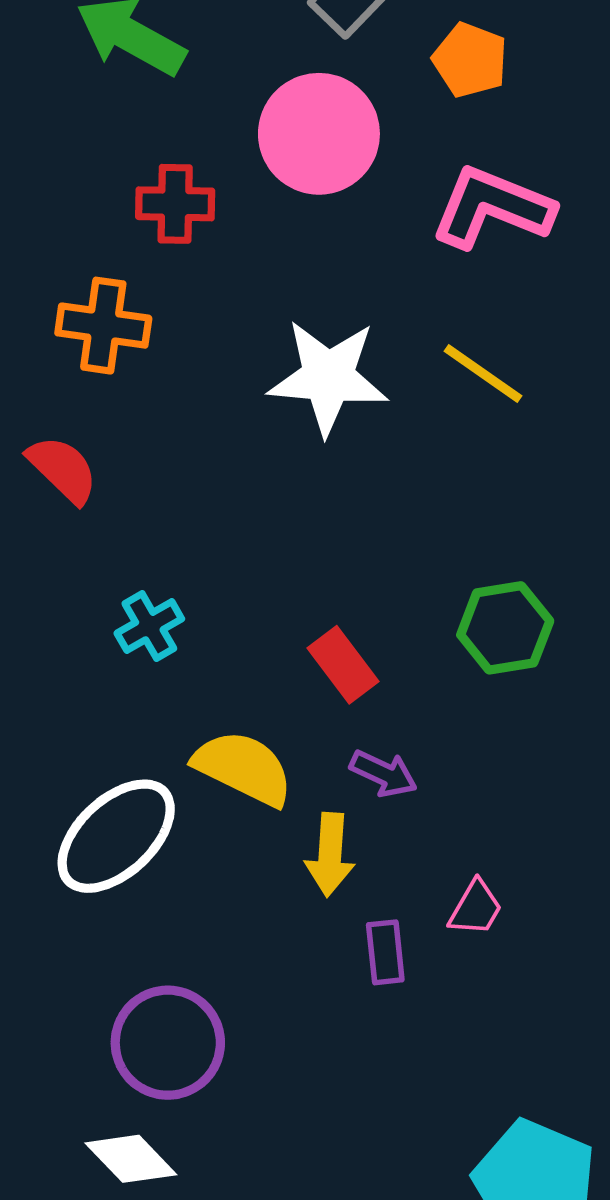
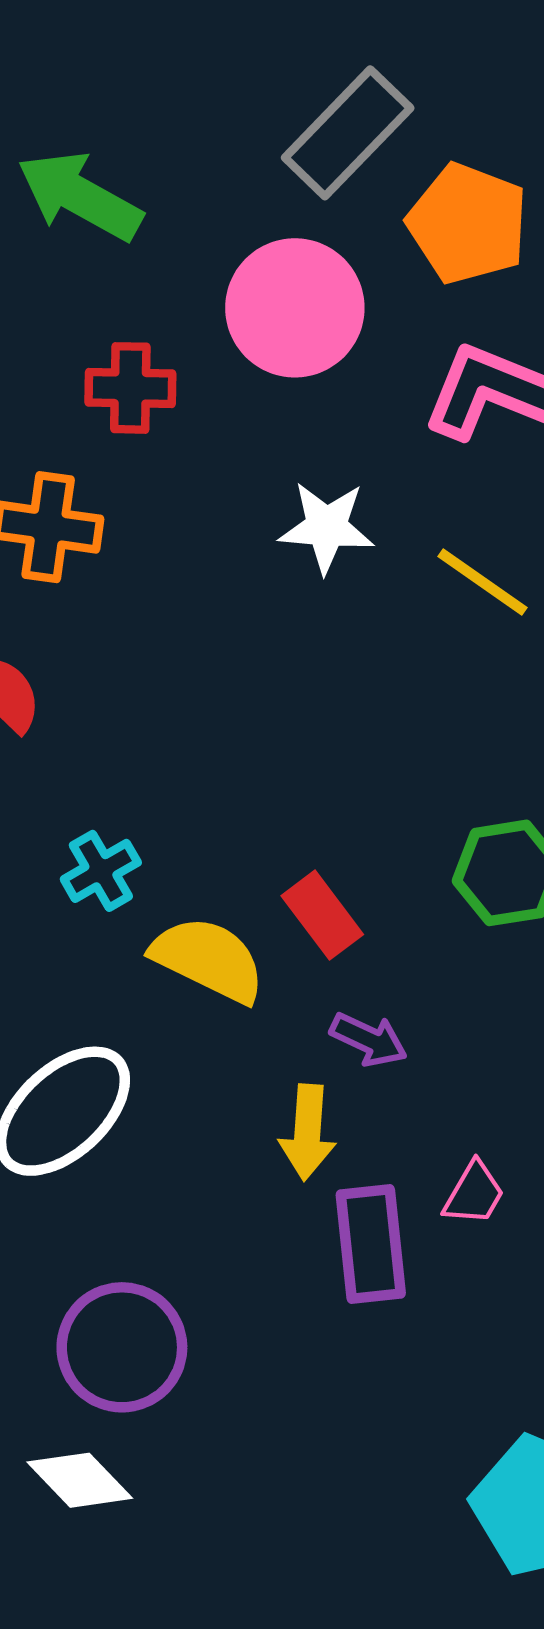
orange pentagon: (470, 60) -> (468, 224), size x1.4
white star: (328, 377) -> (326, 527), moved, size x0.7
yellow semicircle: (243, 768) -> (208, 959), moved
purple rectangle: (385, 952) -> (371, 1244), size x1.6

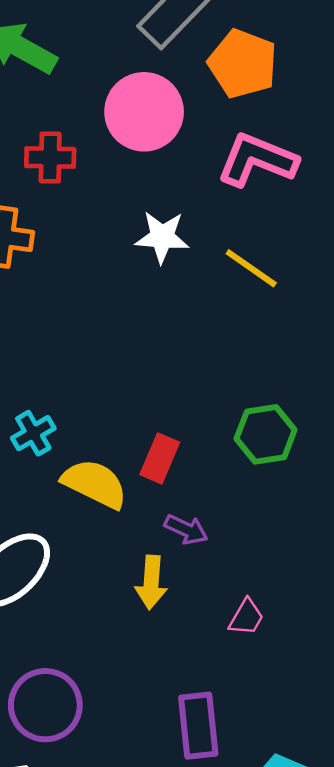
red rectangle: (322, 915) -> (160, 458), turned 60
purple rectangle: (371, 1244) -> (198, 726), moved

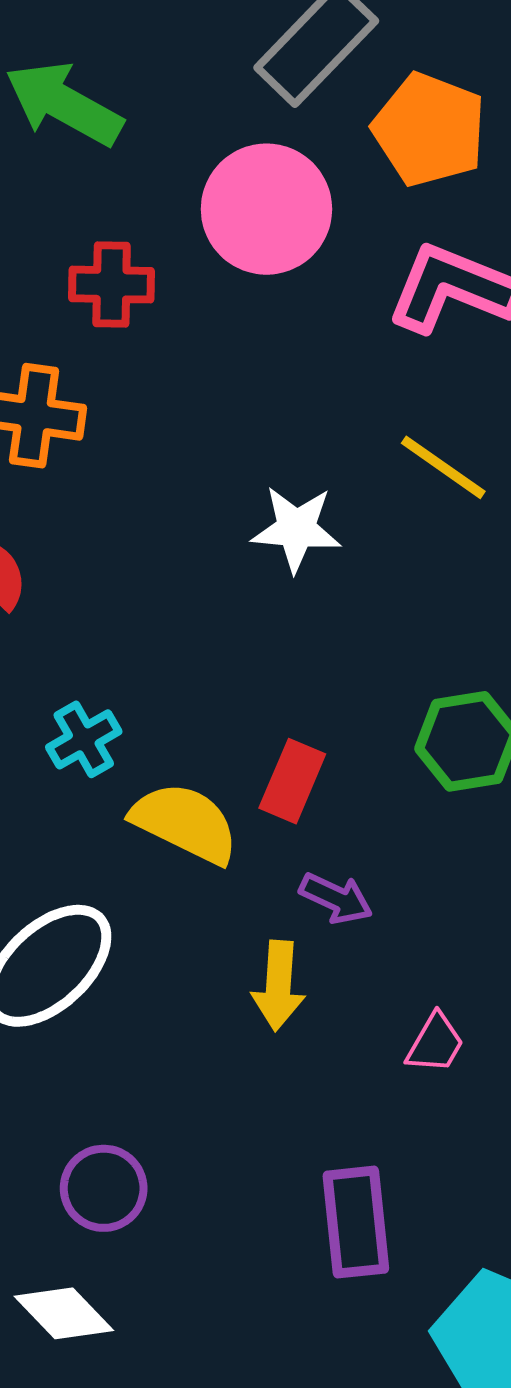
white star: (162, 237) -> (296, 529), moved
purple circle: (45, 705) -> (104, 1188), size x0.7

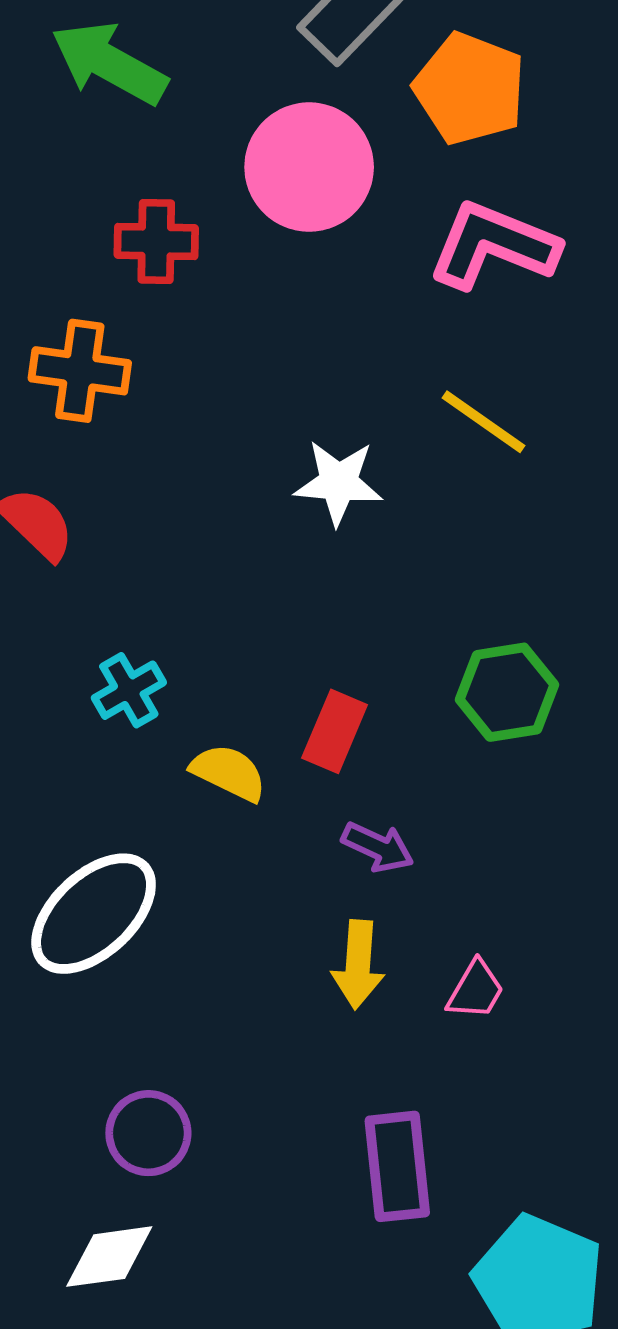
yellow semicircle: (185, 823) -> (229, 773), size x0.7
yellow arrow: (278, 986) -> (358, 965), moved
white diamond: (64, 1313) -> (109, 1257), turned -54

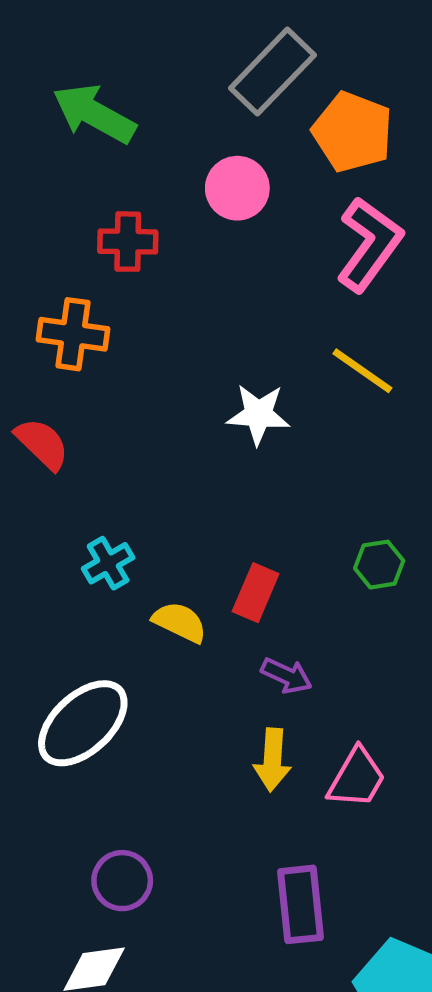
pink circle: (309, 167) -> (237, 188), size x0.7
pink L-shape: (493, 245) -> (369, 244), turned 104
green hexagon: (507, 692) -> (379, 565), size x0.7
pink trapezoid: (476, 990) -> (357, 778), size x1.4

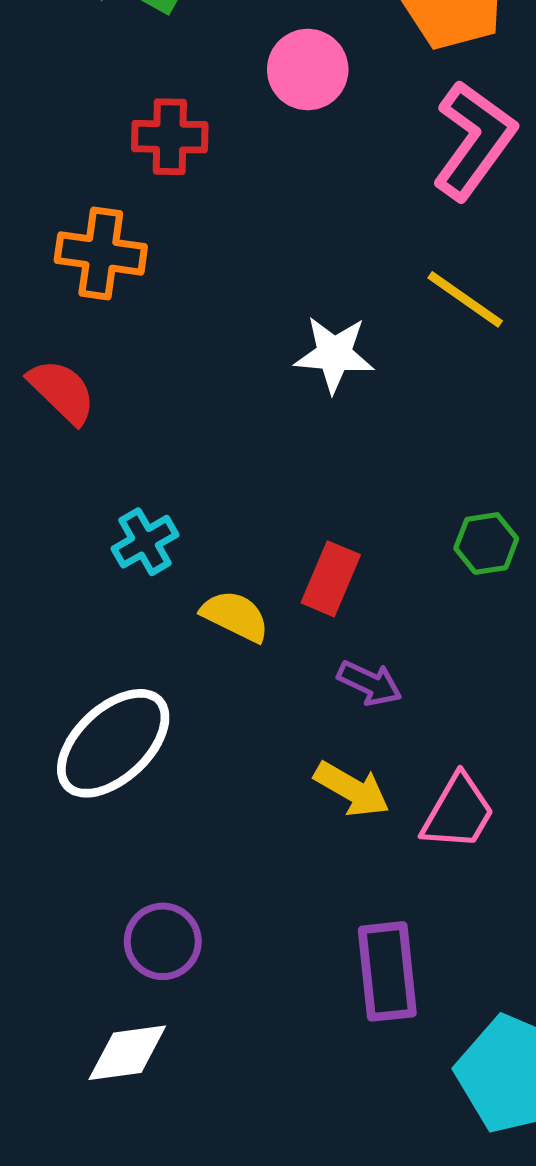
yellow arrow: (272, 760) -> (352, 789), turned -64

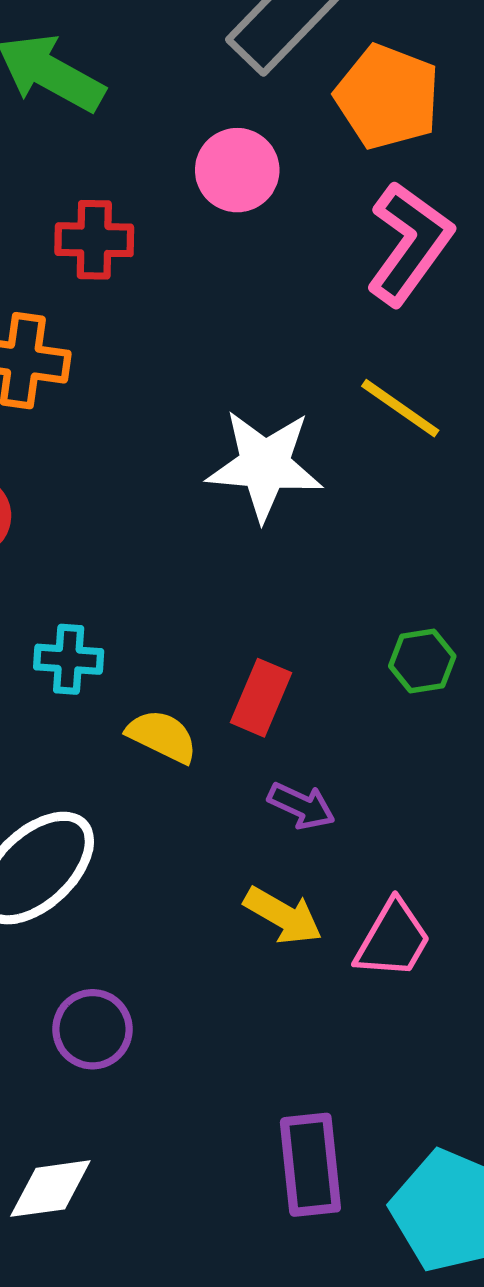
white star: (334, 354) -> (265, 465), size x1.4
cyan cross: (145, 542) -> (69, 659), turned 34
purple circle: (163, 941) -> (92, 1029), moved
purple rectangle: (387, 971) -> (310, 1165), moved

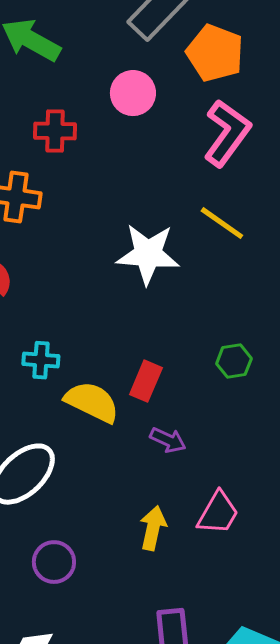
yellow semicircle: (162, 736) -> (92, 402), size x1.4
yellow arrow: (283, 916) -> (153, 528), moved, turned -108

